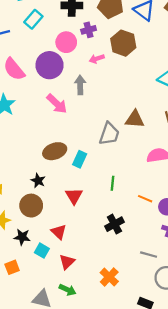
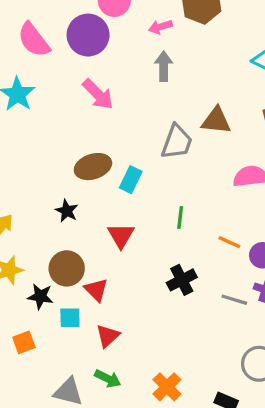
gray arrow: (80, 85) -> (164, 66), moved
brown circle: (31, 206) -> (67, 268), moved
cyan square: (42, 251) -> (70, 318), turned -32
gray line: (149, 255) -> (234, 300), moved
orange cross: (109, 277) -> (167, 387), moved

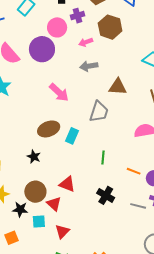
gray arrow: (164, 66) -> (89, 66), turned -96
pink arrow: (98, 94) -> (59, 92), moved
brown triangle: (216, 120) -> (118, 87), moved
red triangle: (121, 236) -> (67, 184), moved, turned -36
black cross: (182, 280) -> (106, 195), turned -30

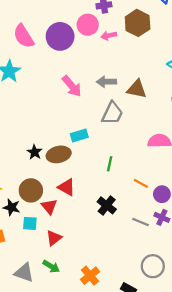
pink circle: (57, 27) -> (88, 25), moved
gray arrow: (89, 66) -> (106, 82), moved
brown ellipse: (49, 129) -> (59, 154), moved
cyan rectangle: (72, 136) -> (79, 135), turned 42

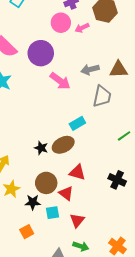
purple circle: (60, 36) -> (41, 53), moved
green line: (110, 164) -> (124, 136), moved, turned 56

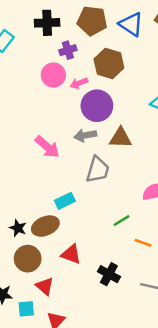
purple circle: (41, 53) -> (97, 106), moved
red triangle: (77, 172) -> (71, 254), moved
brown circle: (46, 183) -> (28, 259), moved

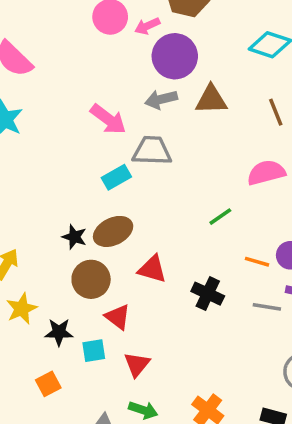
gray trapezoid: (98, 170) -> (152, 151), moved, turned -100
cyan rectangle: (65, 201) -> (116, 177), moved
orange line: (143, 243) -> (257, 262), moved

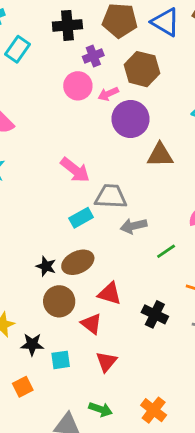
gray arrow: (161, 99) -> (134, 226), moved
red triangle: (118, 317) -> (91, 324), moved
red triangle: (137, 364) -> (106, 362), moved

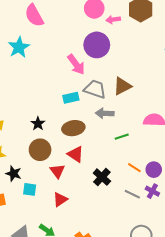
purple circle: (131, 119) -> (97, 45), moved
brown triangle: (160, 155) -> (122, 86), moved, turned -42
brown ellipse: (78, 262) -> (73, 128), moved

